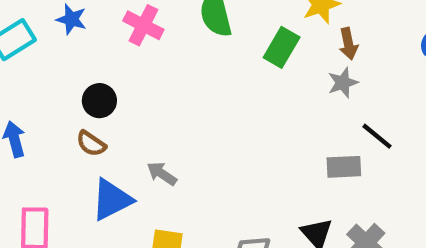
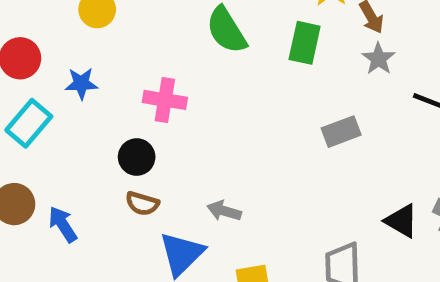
pink cross: (143, 25) -> (165, 100), moved
gray rectangle: (344, 167) -> (341, 132), moved

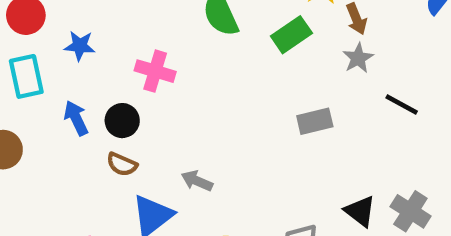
green rectangle: (305, 43) -> (291, 35), turned 36
cyan rectangle: (29, 123) -> (26, 76), turned -60
blue arrow: (63, 224) -> (76, 118), moved

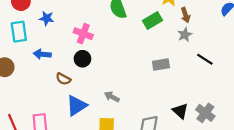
blue arrow: (76, 118) -> (42, 54), turned -63
black circle: (122, 121) -> (82, 59), moved
gray arrow: (197, 181) -> (112, 97), moved

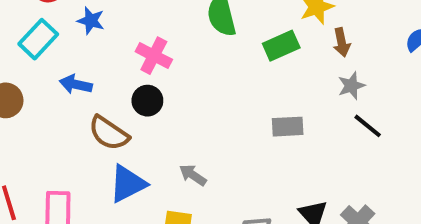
cyan rectangle: (19, 32) -> (38, 39), turned 45
gray star: (185, 35) -> (351, 86), moved
brown semicircle: (63, 79) -> (109, 133), size x1.5

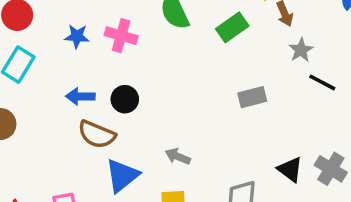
blue star: (91, 21) -> (77, 36), moved
pink cross: (154, 56) -> (121, 36), moved
blue arrow: (76, 84) -> (80, 96), moved

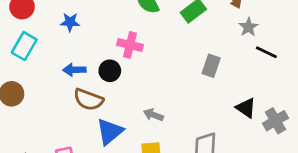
pink cross: (121, 36) -> (130, 45), moved
gray rectangle: (252, 97) -> (211, 66), turned -55
black triangle: (290, 169) -> (246, 108), moved
gray cross: (331, 169) -> (275, 121), turned 30

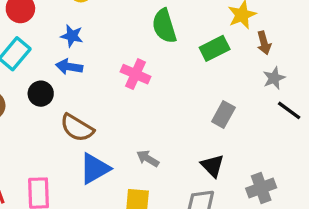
blue arrow: (74, 70) -> (69, 67), moved
black circle: (110, 71) -> (41, 94), moved
black triangle: (246, 108) -> (212, 166), moved
gray cross: (275, 121) -> (261, 188), moved

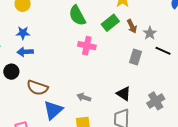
brown arrow: (264, 43) -> (132, 26), moved
pink cross: (136, 74) -> (87, 46), moved
gray rectangle: (223, 114) -> (135, 57), moved

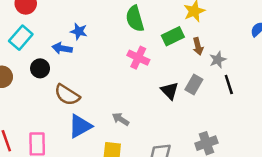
blue star: (23, 33) -> (79, 31), moved
black line: (163, 51) -> (229, 84), turned 35
black triangle: (124, 94) -> (170, 91), moved

